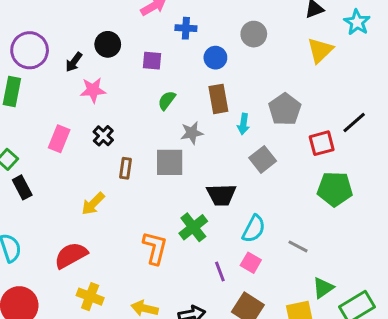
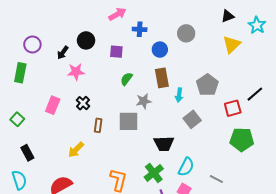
purple circle: (30, 50) -> (32, 44), size x0.7
black rectangle: (22, 187) -> (27, 153), moved
green cross: (193, 227) -> (154, 173), moved

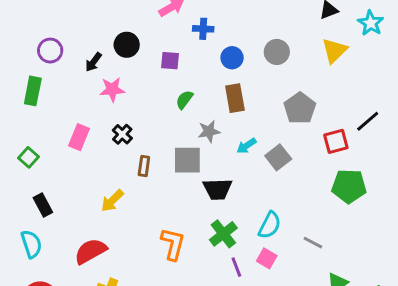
gray circle: (186, 33) -> (277, 52), moved
cyan arrow: (179, 95) -> (246, 146), moved, turned 48
black trapezoid: (164, 144) -> (218, 189), moved

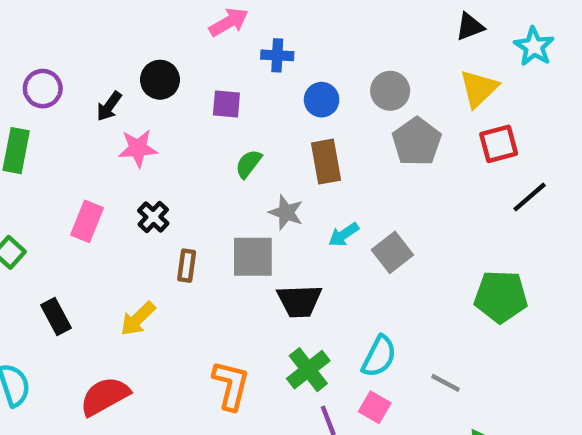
gray pentagon: (300, 108) -> (417, 142), moved
gray star: (209, 131) -> (286, 212), turned 30
red square: (336, 141) -> (499, 144), moved
black rectangle: (43, 205) -> (56, 317), moved

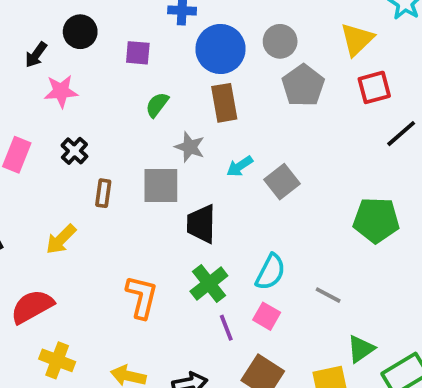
blue circle: (322, 100) -> (220, 49), size x1.6
black trapezoid: (299, 301) -> (201, 224), turned 93

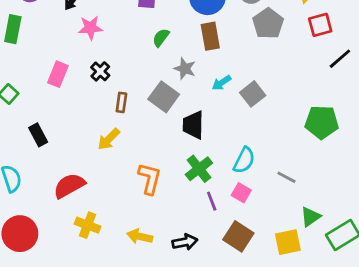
gray square: (161, 185) -> (164, 97), turned 36
yellow arrow: (61, 239) -> (109, 139), moved

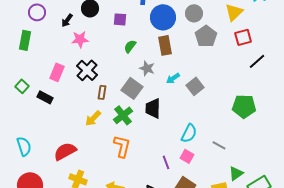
black cross: (100, 71) -> (87, 70), size x1.5
black rectangle: (38, 135) -> (45, 97), moved, turned -35
green cross: (199, 169) -> (123, 115), moved

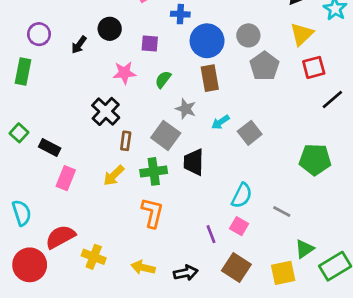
pink star: (80, 39) -> (124, 73), moved
pink rectangle: (57, 72) -> (66, 178), moved
green cross: (123, 115) -> (154, 171), turned 30
red semicircle: (65, 151) -> (60, 237), moved

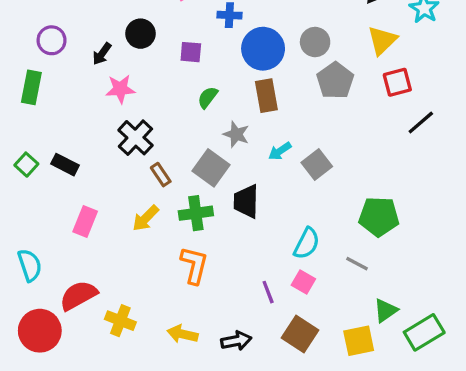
pink star: (124, 73) -> (120, 89), moved
brown rectangle: (126, 141) -> (161, 175), turned -42
black rectangle: (50, 147) -> (65, 165), moved
green pentagon: (315, 159) -> (379, 217), moved

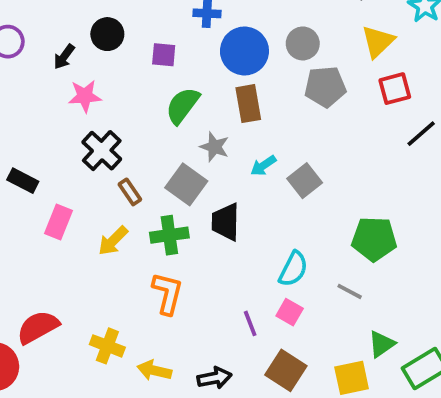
gray pentagon: (335, 81) -> (325, 87), turned 30
green semicircle: (208, 97) -> (182, 105), size x1.5
pink rectangle: (85, 222) -> (58, 222), moved
yellow cross: (120, 321) -> (107, 346), moved

